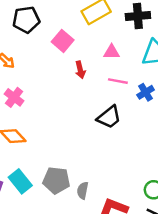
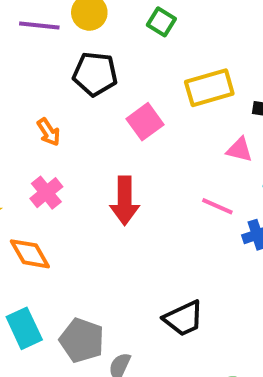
pink triangle: (112, 52) -> (239, 150), moved
red arrow: (80, 70) -> (125, 201), moved, size x1.6
black trapezoid: (109, 117) -> (183, 318), moved

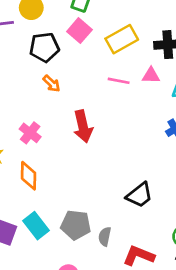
pink square: (145, 122) -> (79, 31), moved
orange arrow: (49, 132) -> (52, 84), moved
pink line: (217, 206) -> (119, 81), moved
orange diamond: (30, 254) -> (29, 176), turned 44

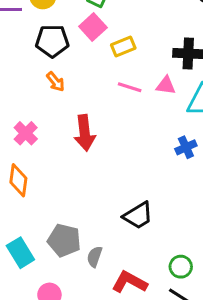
yellow rectangle: (122, 39) -> (123, 46), moved, size x0.7
cyan rectangle: (36, 226) -> (20, 253), moved

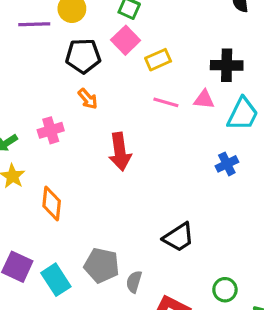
pink cross: (26, 133) -> (51, 130), moved, turned 30

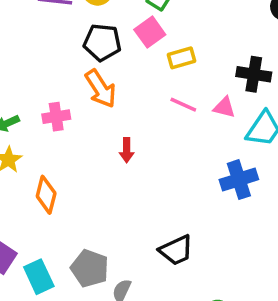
orange arrow: (88, 99) -> (101, 89), size x1.6
red arrow: (120, 152) -> (127, 150), size x0.6
blue cross: (227, 164) -> (239, 180), size x1.5

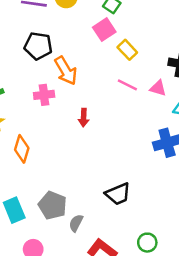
black pentagon: (102, 42) -> (38, 46), moved
yellow rectangle: (181, 58) -> (127, 50), turned 60
pink cross: (56, 117) -> (44, 95), moved

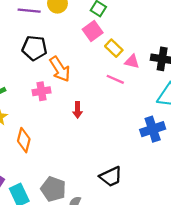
pink triangle: (158, 88) -> (132, 62), moved

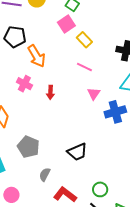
pink triangle: (132, 62) -> (94, 94), moved, turned 48
pink cross: (41, 91) -> (24, 84), moved, turned 35
gray pentagon: (53, 189) -> (28, 147), moved

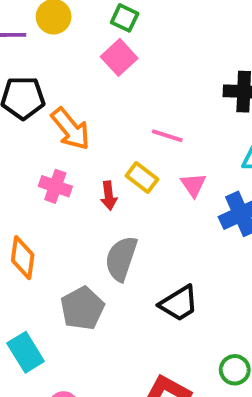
yellow rectangle: (84, 40) -> (142, 177), moved
gray pentagon: (28, 147) -> (82, 308), turned 30
gray semicircle: (45, 174) -> (121, 259), moved, size x1.6

